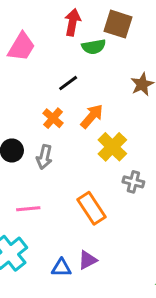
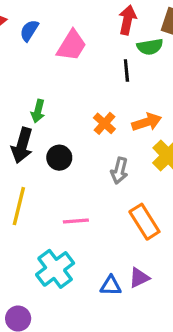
black line: (68, 83) -> (126, 70), moved, turned -60
orange arrow: (92, 116) -> (147, 122), turned 30
gray arrow: (44, 157) -> (119, 171), moved

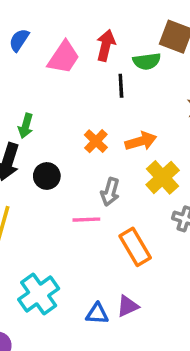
red arrow: (127, 20) -> (106, 45), moved
pink line: (76, 221) -> (86, 220), moved

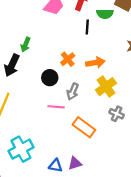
black circle: (47, 176) -> (50, 78), moved
orange rectangle: (135, 247) -> (84, 127), turned -30

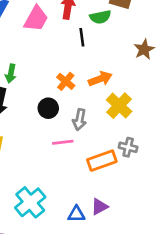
gray cross: (117, 114) -> (128, 147), moved
orange rectangle: (84, 127) -> (102, 161), turned -45

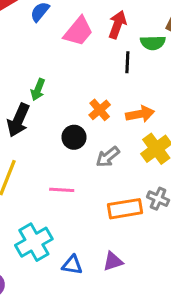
gray arrow: (80, 120) -> (108, 157), turned 30
pink line: (63, 142) -> (62, 190), moved
blue triangle: (76, 214) -> (72, 265), moved

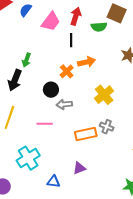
black line: (127, 62) -> (71, 40), moved
orange arrow: (140, 114) -> (86, 62), moved
gray arrow: (108, 157) -> (64, 104), moved, turned 35
blue triangle: (72, 265) -> (54, 182), moved

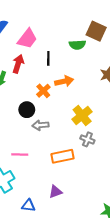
red arrow: (76, 16) -> (18, 64), moved
pink line: (45, 124) -> (20, 155), moved
gray cross: (107, 127) -> (87, 139), moved

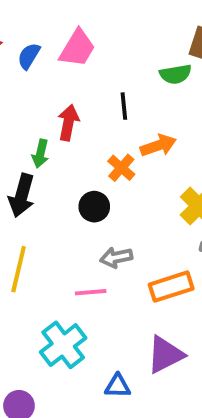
pink trapezoid: (27, 39) -> (77, 48), moved
gray arrow: (40, 125) -> (116, 257), moved
purple triangle: (55, 192) -> (165, 355), size x1.5

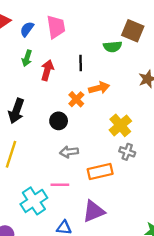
pink trapezoid: (77, 48) -> (56, 27), turned -45
green arrow: (40, 154) -> (27, 58), moved
pink line: (91, 292) -> (60, 185), moved

